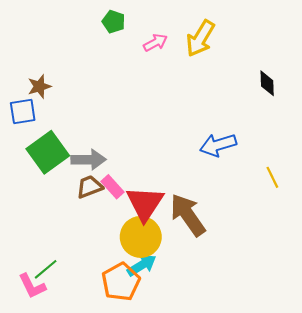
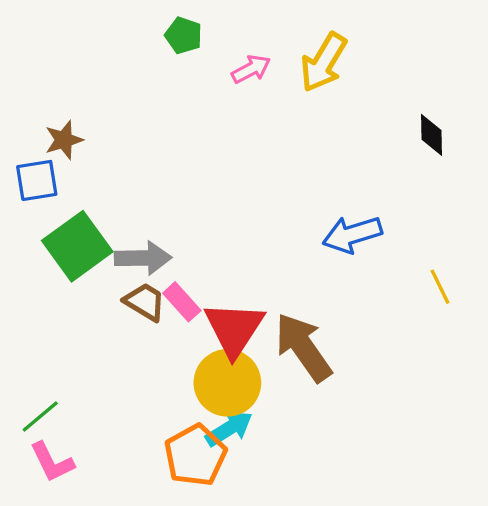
brown trapezoid: (90, 187) -> (145, 302), turned 52
green line: (46, 269) -> (40, 417), moved

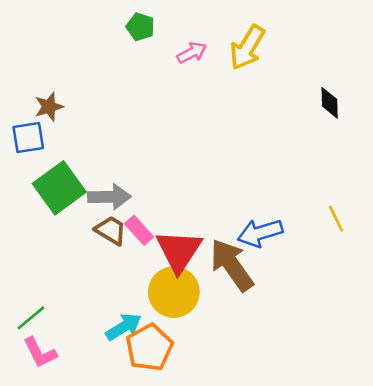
blue arrow: (352, 234) -> (260, 233), moved
cyan arrow: (229, 428) -> (124, 327), moved

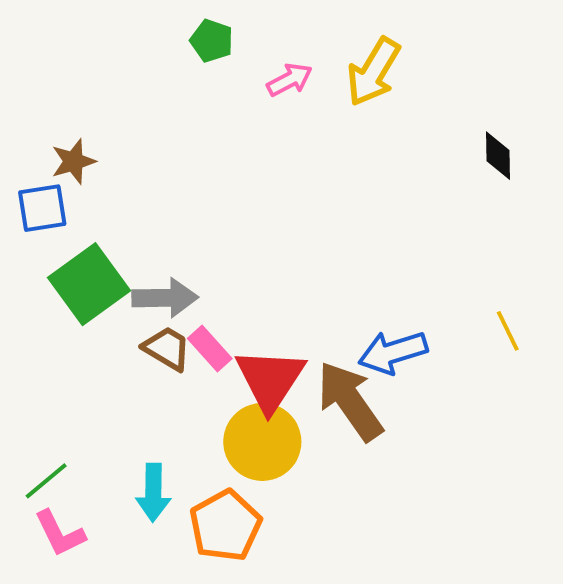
cyan arrow: (124, 327) -> (153, 493), moved, turned 123

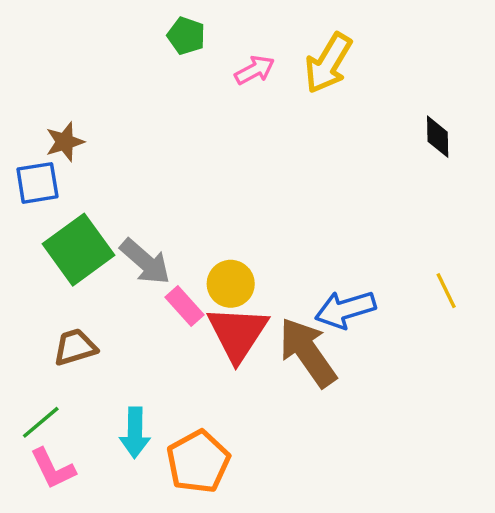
gray arrow: (165, 298) -> (145, 262), turned 42
brown trapezoid: (167, 348) -> (75, 347), moved, turned -48
yellow circle: (262, 442) -> (231, 284), moved, size x0.7

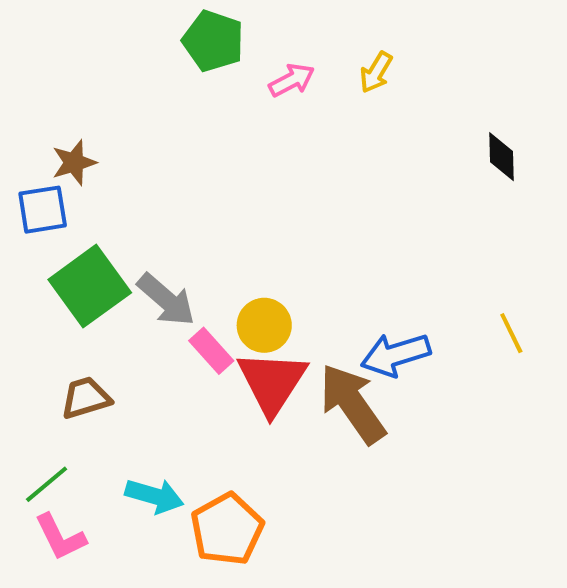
green pentagon: (186, 36) -> (213, 41), size x1.4
yellow arrow: (328, 63) -> (376, 72), size x0.6
cyan arrow: (135, 433) -> (154, 496), turned -75

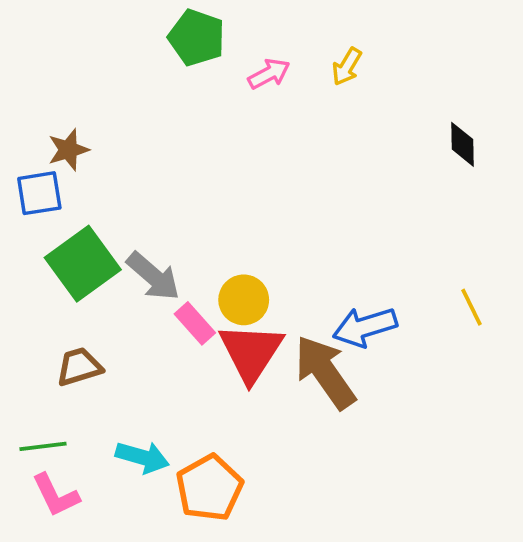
green line: (47, 484) -> (43, 446), turned 33

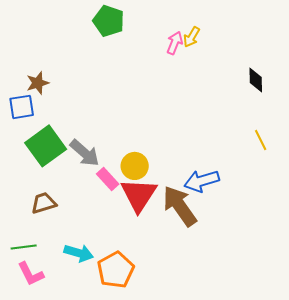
pink arrow: (269, 74) -> (175, 43), moved, turned -40
yellow line: (472, 307) -> (261, 140), moved

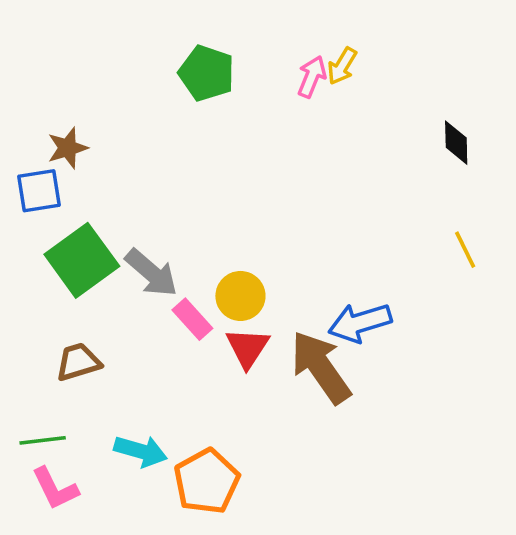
green pentagon: (109, 21) -> (207, 73), moved
red triangle: (139, 195) -> (248, 348), size x0.7

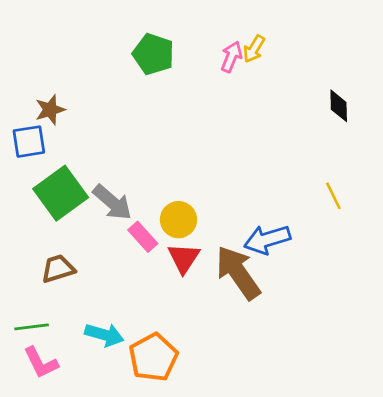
yellow line: (465, 250) -> (333, 196), moved

